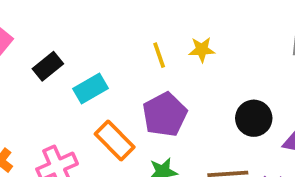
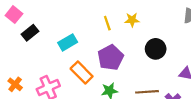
black rectangle: (48, 66) -> (30, 33), moved
black circle: (254, 118) -> (156, 49), moved

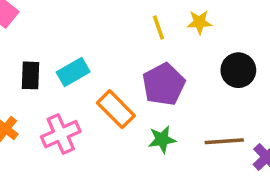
black rectangle: (30, 33) -> (31, 75), moved, turned -49
cyan rectangle: (68, 42) -> (73, 72), moved

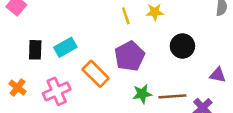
green star: (162, 139) -> (142, 94), moved

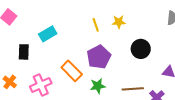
cyan rectangle: (65, 47) -> (48, 34), moved
green star: (142, 94) -> (98, 86), moved

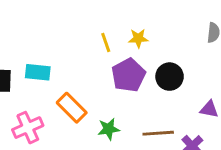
cyan rectangle: (48, 34) -> (38, 72), moved, turned 36
purple pentagon: (99, 57) -> (128, 75), moved

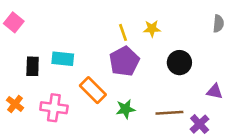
purple pentagon: (128, 75) -> (124, 61), moved
pink cross: (28, 128) -> (54, 108), turned 32

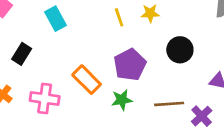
cyan rectangle: (63, 59) -> (55, 19), moved, turned 55
purple pentagon: (124, 61) -> (130, 65), moved
black rectangle: (33, 66) -> (22, 54), turned 30

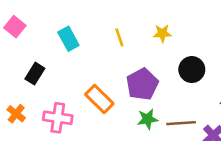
yellow line: (119, 17) -> (119, 37), moved
green star: (122, 100) -> (148, 119), moved

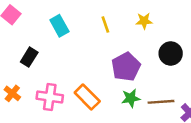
orange rectangle: (99, 99) -> (87, 97), moved

